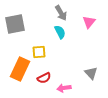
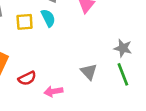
yellow square: (39, 52) -> (25, 22), moved

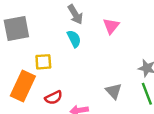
yellow square: (25, 22) -> (43, 62), moved

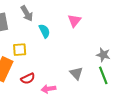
gray arrow: (75, 14) -> (27, 13), moved

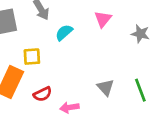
cyan semicircle: (44, 31) -> (64, 32), turned -104
gray star: (103, 55) -> (140, 34), moved

